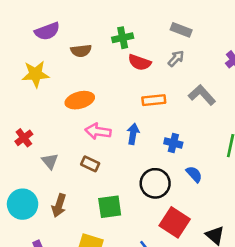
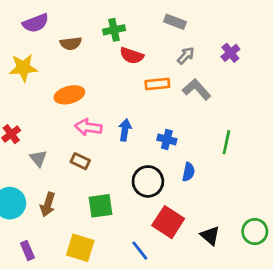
gray arrow: (176, 59) -> (186, 56), moved
orange rectangle: (154, 100) -> (157, 84), moved
blue semicircle: (194, 174) -> (189, 172), turned 54

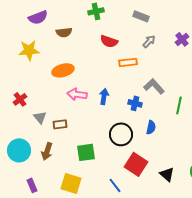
green cross: (114, 30) -> (96, 11), moved
gray L-shape: (197, 89) -> (154, 86), moved
brown rectangle: (80, 161) -> (60, 124), moved, turned -32

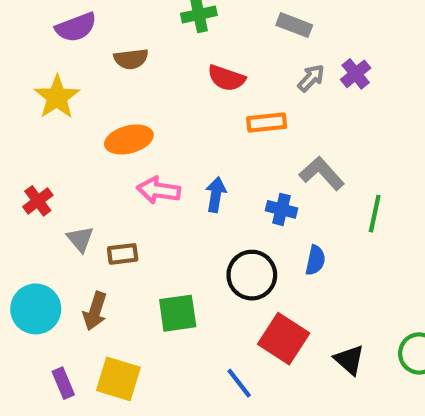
purple cross: (182, 39) -> (356, 74), moved
yellow star: (29, 50) -> (57, 97), turned -30
yellow square: (71, 183) -> (118, 379), moved

